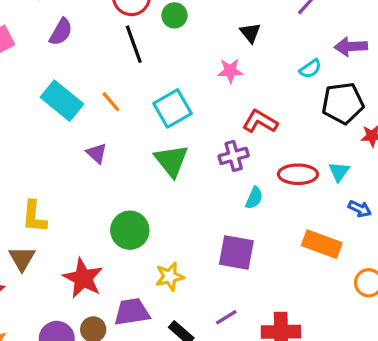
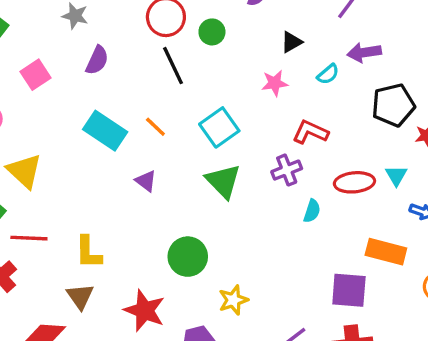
black triangle: (250, 33) -> (291, 42), turned 45
purple arrow: (351, 46) -> (364, 52), moved
cyan semicircle: (310, 69) -> (328, 74), moved
purple square: (236, 252) -> (349, 290), moved

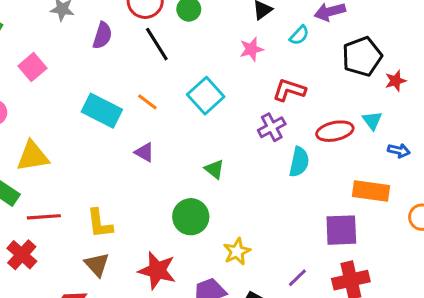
purple semicircle: (97, 60) -> (102, 36), moved
yellow triangle: (24, 171) -> (33, 156), turned -45
green triangle: (223, 181) -> (214, 169), moved, size x0.6
cyan semicircle: (312, 211) -> (299, 162), size x1.4

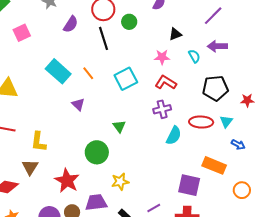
cyan semicircle: (299, 35) -> (194, 56), turned -88
black pentagon: (362, 56) -> (215, 88), moved
red L-shape: (289, 90) -> (166, 82), moved

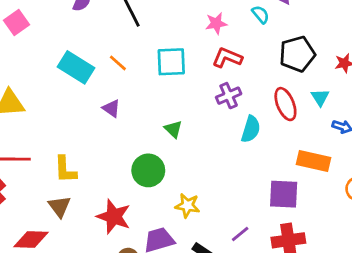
cyan square: (126, 79) -> (171, 62), turned 35
red ellipse: (201, 122) -> (285, 104), turned 75
yellow star: (120, 182) -> (187, 205), turned 30

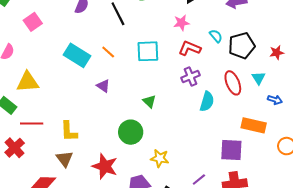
cyan semicircle: (261, 14) -> (216, 36), moved

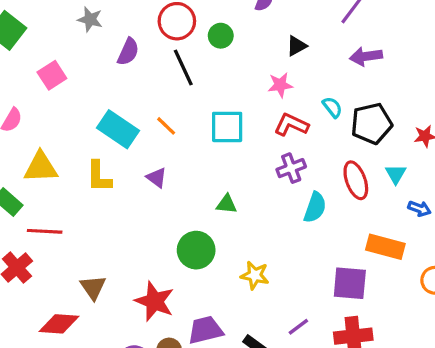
green triangle: (149, 101) -> (227, 204), turned -40
yellow L-shape: (69, 131) -> (99, 176), moved
yellow star: (160, 158) -> (255, 275), moved

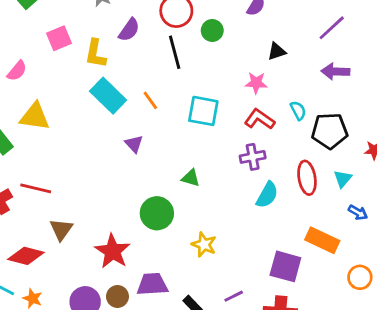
yellow L-shape: (99, 176) -> (95, 54), moved
red line: (45, 231) -> (36, 188), moved

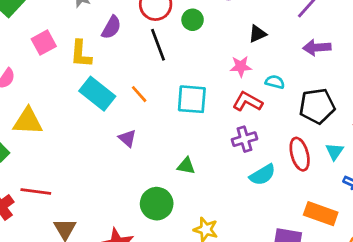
cyan semicircle: (298, 110) -> (275, 82), moved, turned -42
cyan semicircle: (267, 195) -> (262, 175), turned 36

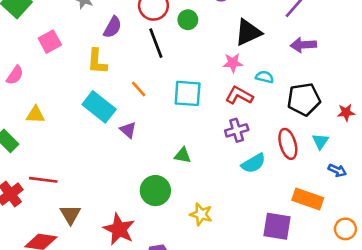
black triangle: (257, 34) -> (248, 32), size x1.6
yellow L-shape: (81, 54) -> (97, 62), moved
cyan rectangle: (97, 94) -> (99, 107), moved
yellow triangle: (28, 121) -> (35, 115), size x0.7

